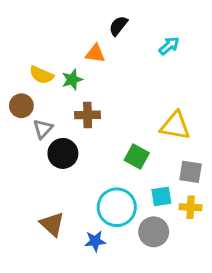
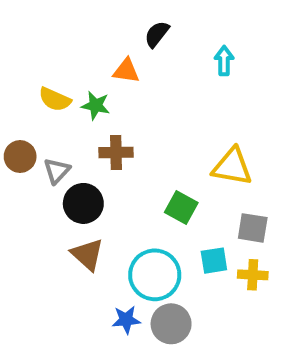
cyan arrow: (169, 46) -> (224, 61), turned -50
green star: (72, 80) -> (96, 106), turned 30
brown circle: (21, 106) -> (20, 157), moved
brown triangle: (52, 224) -> (87, 254), moved
gray circle: (154, 232) -> (171, 324), moved

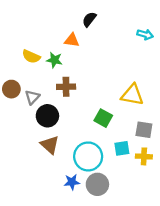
cyan arrow: (224, 61) -> (145, 34), moved, turned 105

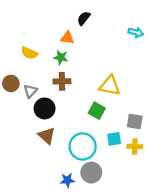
green star: (54, 60) -> (61, 57), moved
yellow triangle: (132, 95) -> (110, 86), moved
blue star: (72, 182) -> (67, 180), moved

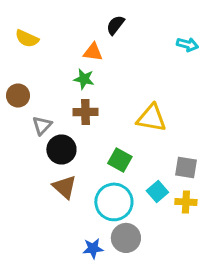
yellow semicircle: (29, 53) -> (27, 39), moved
brown circle: (11, 83) -> (18, 96), moved
green square: (97, 111) -> (120, 160), moved
cyan square: (114, 139) -> (157, 191), turned -32

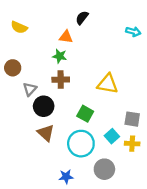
gray circle: (126, 238) -> (104, 169), moved

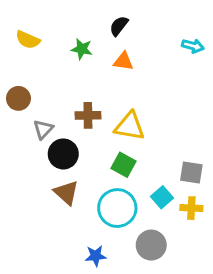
orange triangle: (66, 37) -> (123, 61), moved
green star: (60, 56) -> (82, 49), moved
yellow triangle: (108, 84) -> (130, 126), moved

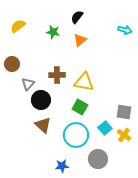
yellow semicircle: (28, 40) -> (18, 26), turned 119
orange triangle: (123, 61) -> (80, 40), turned -48
yellow cross: (191, 208) -> (124, 135), turned 32

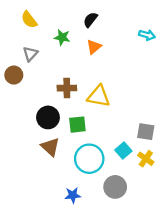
yellow semicircle: (18, 26) -> (29, 20), moved, turned -91
gray triangle: (28, 84) -> (30, 54), moved
green square: (80, 107) -> (77, 125), moved, turned -35

